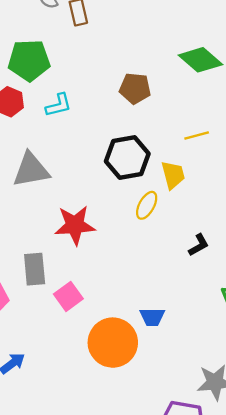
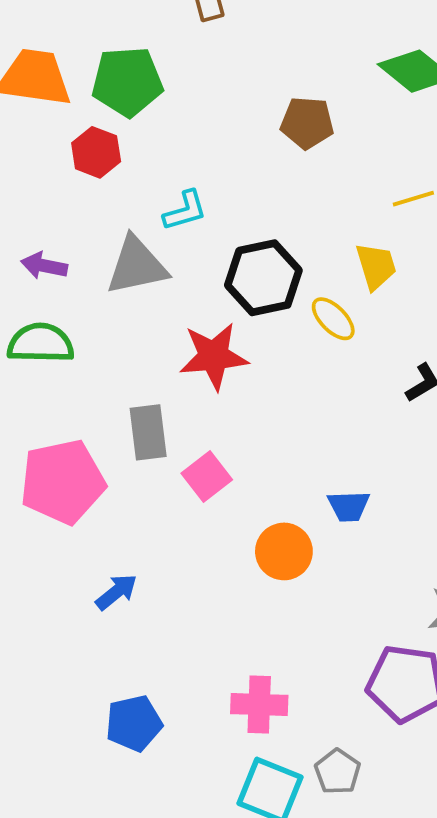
cyan L-shape: (58, 105) -> (185, 211), moved
black hexagon: (127, 158) -> (263, 278), moved
yellow ellipse: (147, 205) -> (333, 319), turned -72
orange circle: (113, 343) -> (284, 551), size x0.7

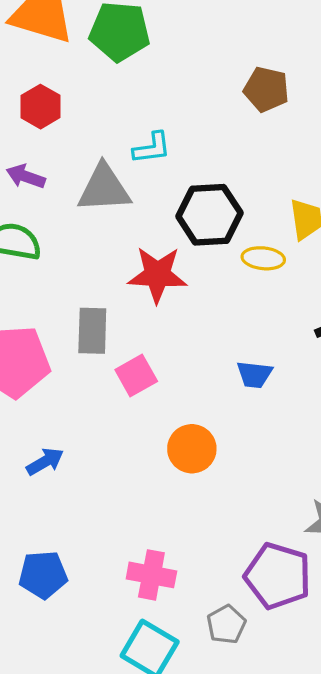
red hexagon: (96, 152) -> (40, 107), moved
yellow ellipse: (333, 319) -> (263, 258), turned -48
blue trapezoid: (349, 506) -> (254, 374), moved
gray pentagon: (338, 772) -> (226, 624), moved

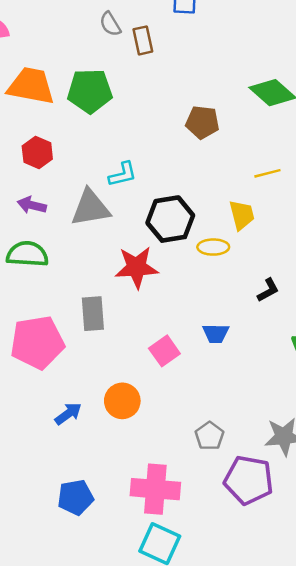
pink square: (136, 375) -> (164, 351), moved
orange circle: (192, 449) -> (122, 401), moved
pink cross: (151, 575) -> (155, 489), size x1.4
gray pentagon: (226, 624) -> (210, 436), moved

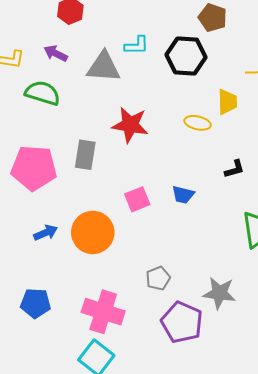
black hexagon: (170, 219) -> (186, 56), moved
orange circle: (122, 401) -> (93, 232), size x1.4

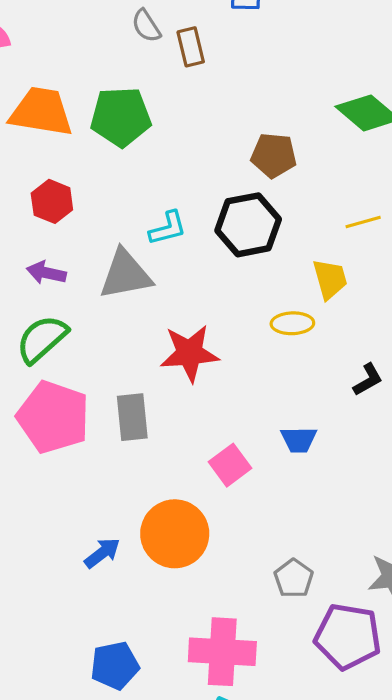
green semicircle: (43, 93) -> (42, 339), turned -44
pink pentagon: (34, 168) -> (53, 417), moved, turned 30

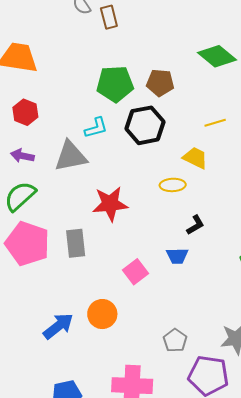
green pentagon: (121, 117) -> (115, 84), moved
yellow trapezoid: (330, 279) -> (195, 158), turned -48
black L-shape: (368, 380) -> (195, 225), moved
orange circle: (175, 534) -> (102, 314), size x0.7
blue arrow: (102, 553) -> (58, 326), size x1.4

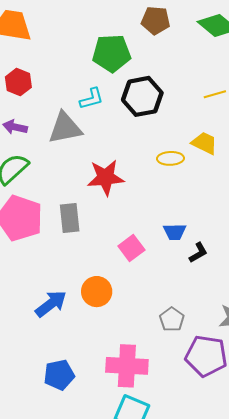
brown pentagon: (160, 83) -> (156, 20), moved
yellow trapezoid: (195, 158) -> (205, 143), moved
black L-shape: (195, 225) -> (198, 253), moved

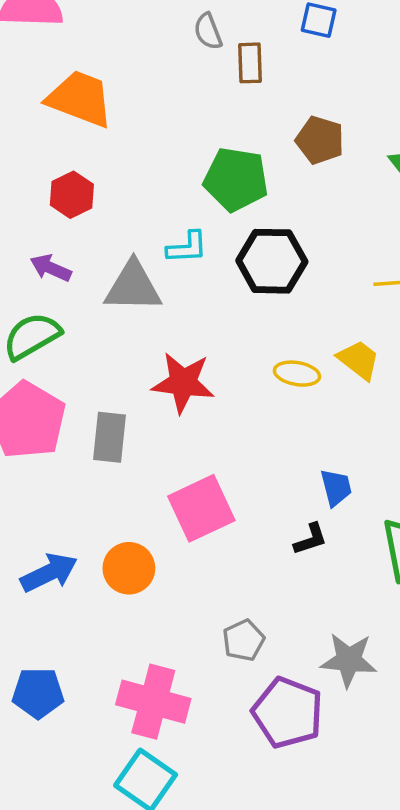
blue trapezoid: (175, 232) -> (336, 488), moved, turned -115
pink square: (131, 248) -> (201, 508), size x1.5

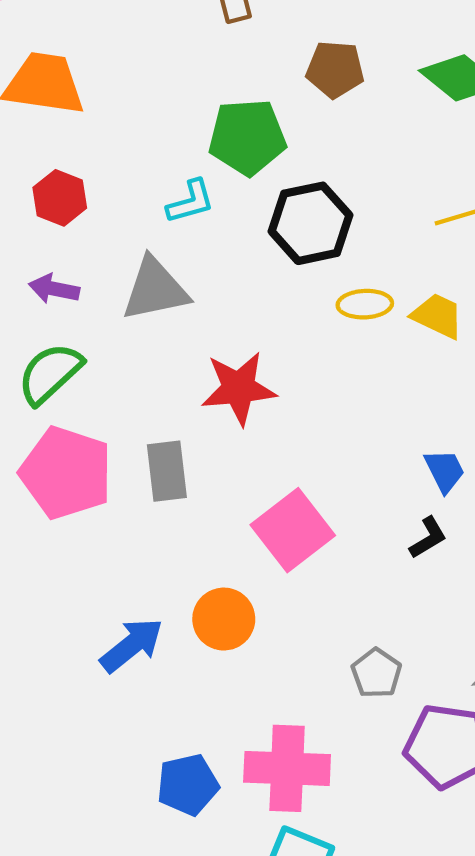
cyan L-shape: (187, 247) -> (191, 202), moved
yellow ellipse: (297, 374) -> (365, 304), moved
blue pentagon: (38, 693) -> (188, 785), moved

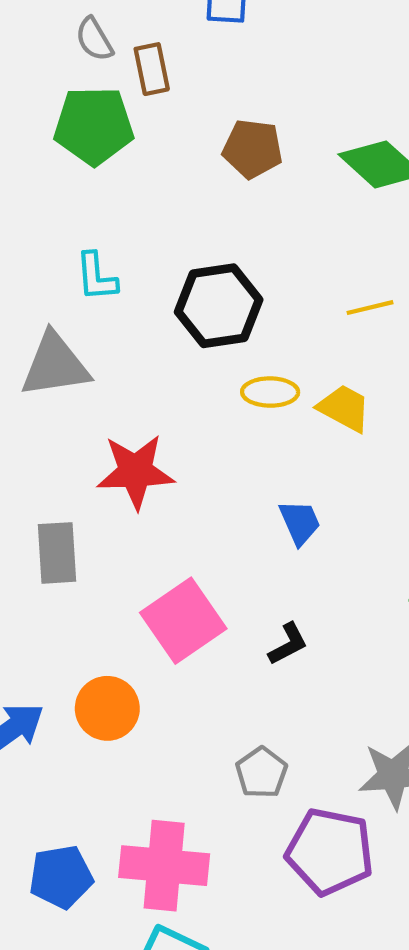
green pentagon: (247, 137) -> (94, 126), moved
cyan L-shape: (191, 202) -> (96, 277), turned 98
blue trapezoid: (445, 471) -> (300, 522), moved
black L-shape: (428, 538) -> (288, 644), moved

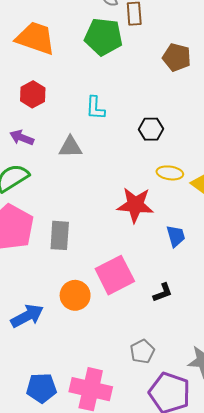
black hexagon: (219, 306) -> (151, 129), size x0.6
gray triangle: (55, 365) -> (70, 147), size x0.7
red star: (135, 472) -> (135, 205), moved
orange circle: (107, 708) -> (75, 295), moved

